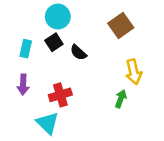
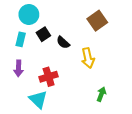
cyan circle: (58, 17) -> (29, 15), moved
yellow arrow: (134, 72) -> (88, 58), moved
green arrow: (121, 99) -> (101, 94), moved

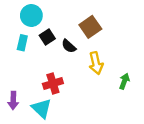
brown square: (97, 21) -> (90, 27), moved
purple arrow: (19, 68) -> (13, 101), moved
green arrow: (101, 94) -> (124, 81), moved

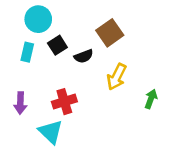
black semicircle: (69, 46) -> (84, 56), turned -63
yellow arrow: (96, 63) -> (117, 77), turned 40
purple arrow: (13, 101) -> (20, 103), moved

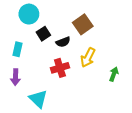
cyan rectangle: (27, 52) -> (18, 49), moved
red cross: (64, 102) -> (60, 68), moved

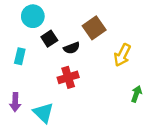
yellow arrow: (88, 58) -> (122, 55), moved
green arrow: (114, 74) -> (136, 94), moved
purple arrow: (15, 77) -> (15, 102), moved

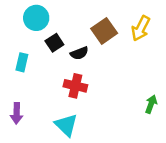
yellow arrow: (122, 55) -> (141, 28), moved
red cross: (68, 77) -> (75, 86), turned 30
cyan triangle: (43, 113) -> (66, 125), moved

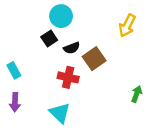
cyan circle: (36, 18) -> (61, 16), moved
brown square: (104, 31) -> (94, 59), moved
cyan rectangle: (22, 62) -> (14, 70), moved, turned -42

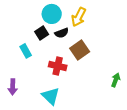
yellow arrow: (127, 26) -> (79, 17), moved
black semicircle: (72, 48) -> (62, 33), moved
cyan rectangle: (14, 70) -> (26, 51), moved

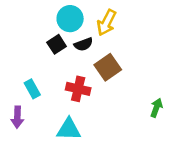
cyan rectangle: (26, 51) -> (32, 89), moved
cyan triangle: (51, 96) -> (69, 129), turned -42

